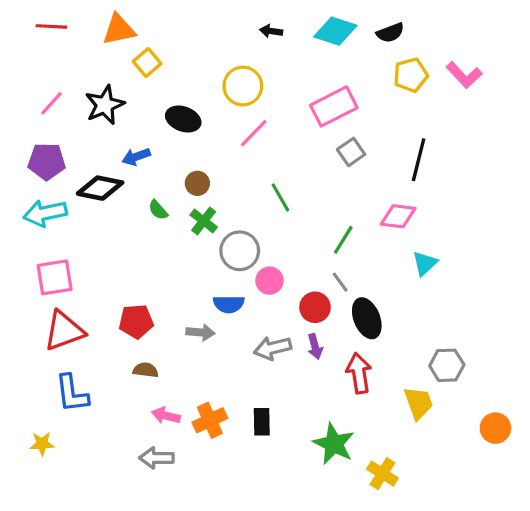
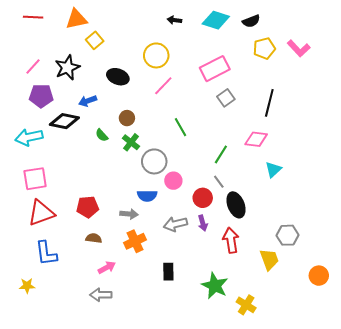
purple pentagon: (47, 161) -> (41, 96), moved
pink arrow: (166, 416) -> (107, 267), turned 138
orange cross: (210, 420) -> (135, 241), moved

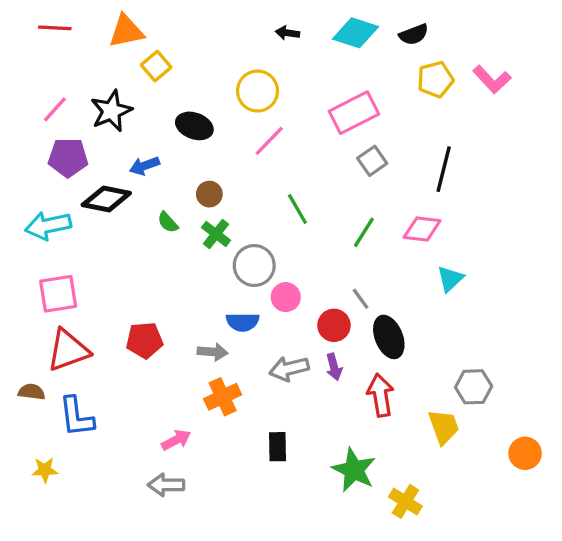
green line: (221, 154) -> (364, 232), moved
brown semicircle: (94, 238) -> (32, 392), moved

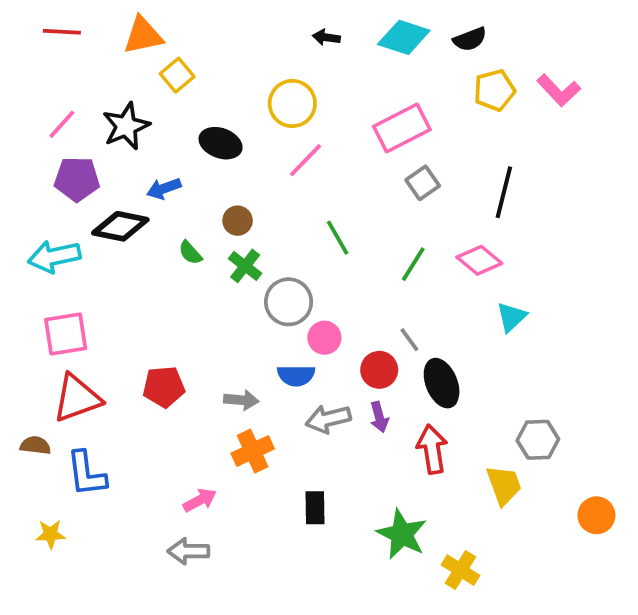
pink diamond: (422, 229) -> (479, 260), turned 33
blue semicircle: (243, 322) -> (296, 376), moved

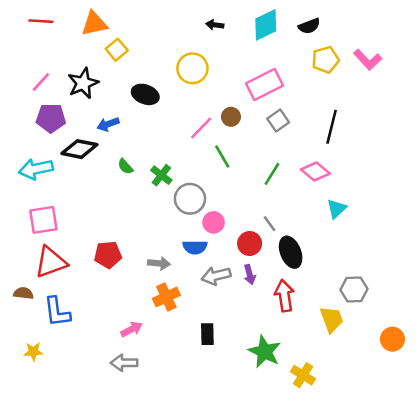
cyan diamond: (404, 37) -> (266, 25), turned -44
pink line: (306, 160) -> (201, 128), moved
brown circle: (238, 221) -> (231, 117), moved

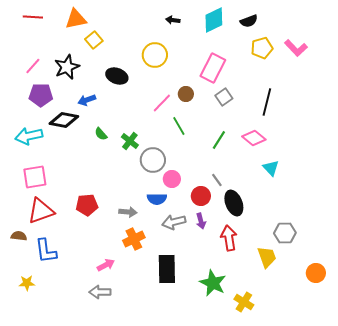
pink rectangle: (264, 84) -> (213, 68), turned -36
cyan triangle: (337, 209) -> (271, 168), turned -30
black rectangle: (207, 334) -> (167, 269), size x1.6

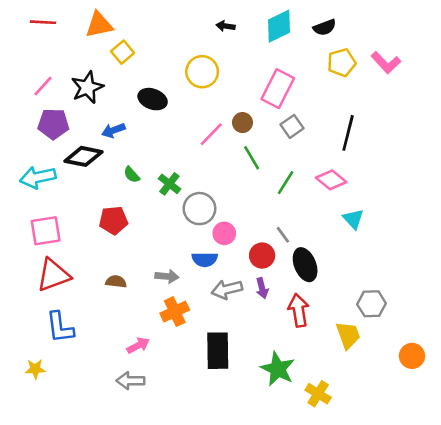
green line: (179, 126) -> (252, 158), moved
red pentagon: (87, 205) -> (113, 220), moved
brown semicircle: (19, 236) -> (116, 282), moved

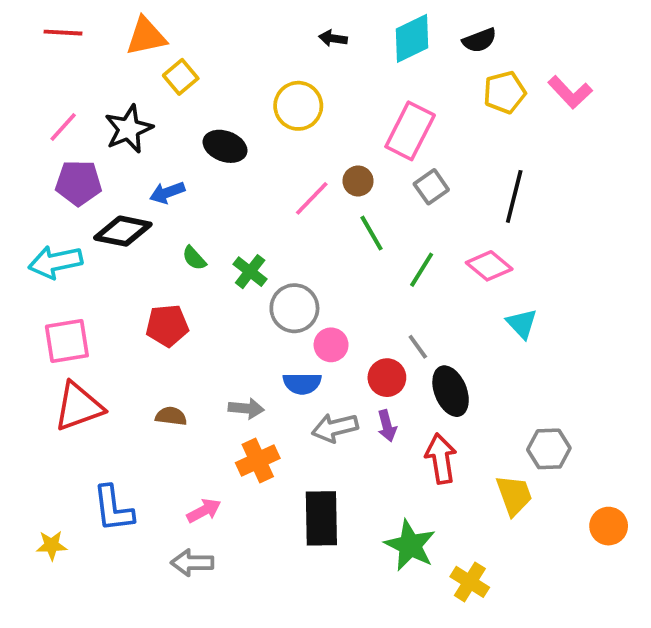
blue L-shape: (60, 327) -> (113, 509), moved

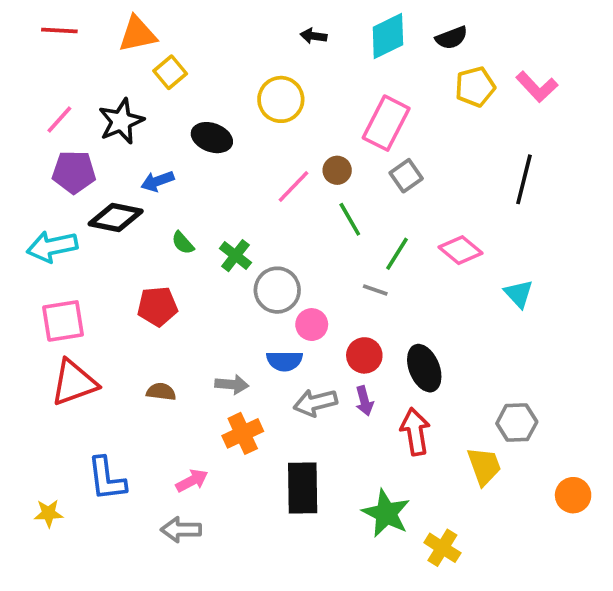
black line: (514, 196) -> (524, 179), moved
cyan triangle: (522, 324) -> (519, 294), moved
gray line: (418, 347) -> (375, 290), moved, turned -35

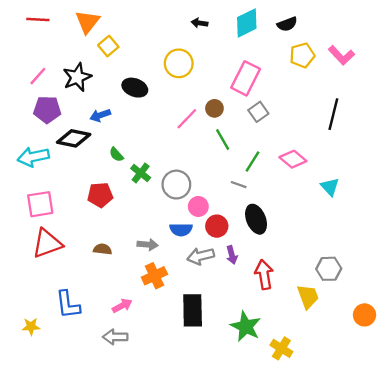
orange triangle: (137, 34) -> (88, 22), turned -40
green cross: (235, 256) -> (141, 173), moved
red circle: (364, 355) -> (217, 226), moved
black ellipse: (424, 368) -> (256, 219), moved

